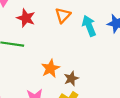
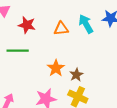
orange triangle: (63, 15) -> (61, 29), moved, turned 49

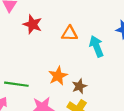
cyan arrow: (86, 24) -> (96, 46), moved
green line: (18, 51) -> (16, 84), moved

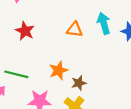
red star: (33, 24) -> (25, 31), moved
cyan arrow: (96, 46) -> (104, 23), moved

